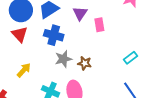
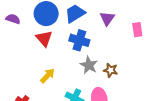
pink rectangle: (99, 25) -> (137, 30), moved
gray star: (63, 59) -> (89, 65), turned -30

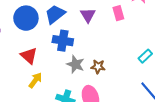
pink rectangle: (137, 30) -> (118, 13), moved
red triangle: (44, 38) -> (29, 56), moved

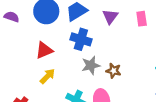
red triangle: (29, 56) -> (44, 50), turned 48
gray star: (75, 64) -> (91, 65), turned 30

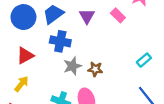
pink rectangle: (142, 19) -> (118, 15), turned -32
yellow arrow: (47, 76) -> (21, 84), moved

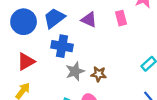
pink rectangle: (118, 15) -> (121, 18), turned 32
purple triangle: (87, 16) -> (89, 20), turned -35

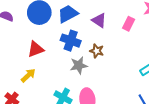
pink rectangle: (121, 18) -> (129, 24), turned 32
brown star: (99, 74) -> (97, 51), moved

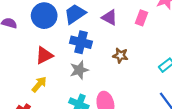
brown star: (97, 51) -> (120, 56), moved
gray star: (79, 65) -> (79, 70), moved

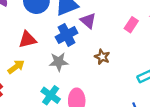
purple triangle: (109, 17) -> (88, 21), moved
blue cross: (81, 42) -> (67, 35), turned 35

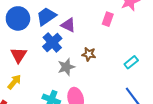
red triangle: (28, 40) -> (19, 55), turned -30
gray star: (59, 62) -> (66, 67), moved

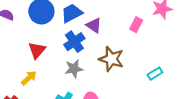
brown star: (89, 54) -> (111, 59), size x1.6
gray star: (66, 67) -> (74, 69), moved

